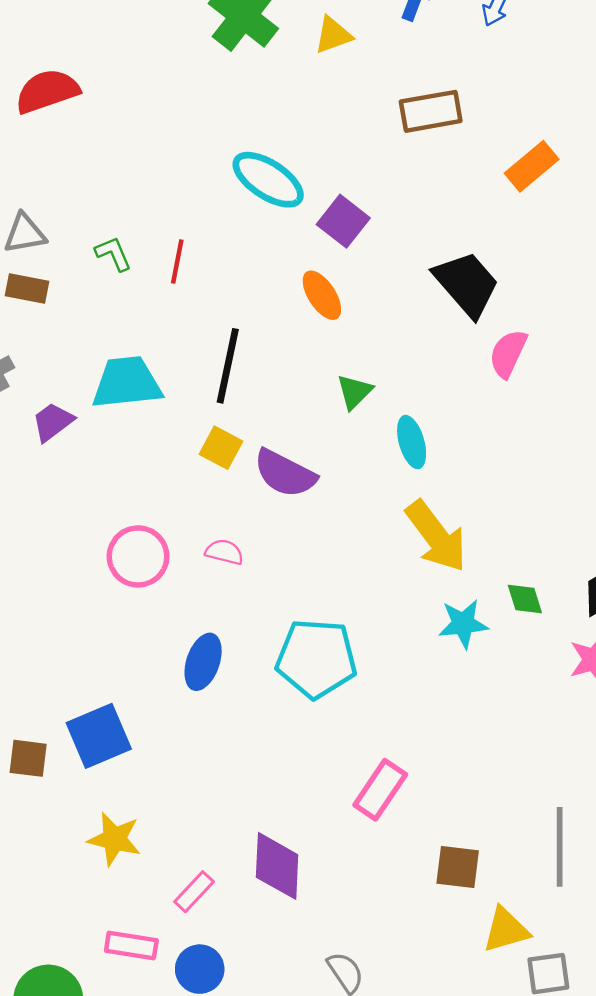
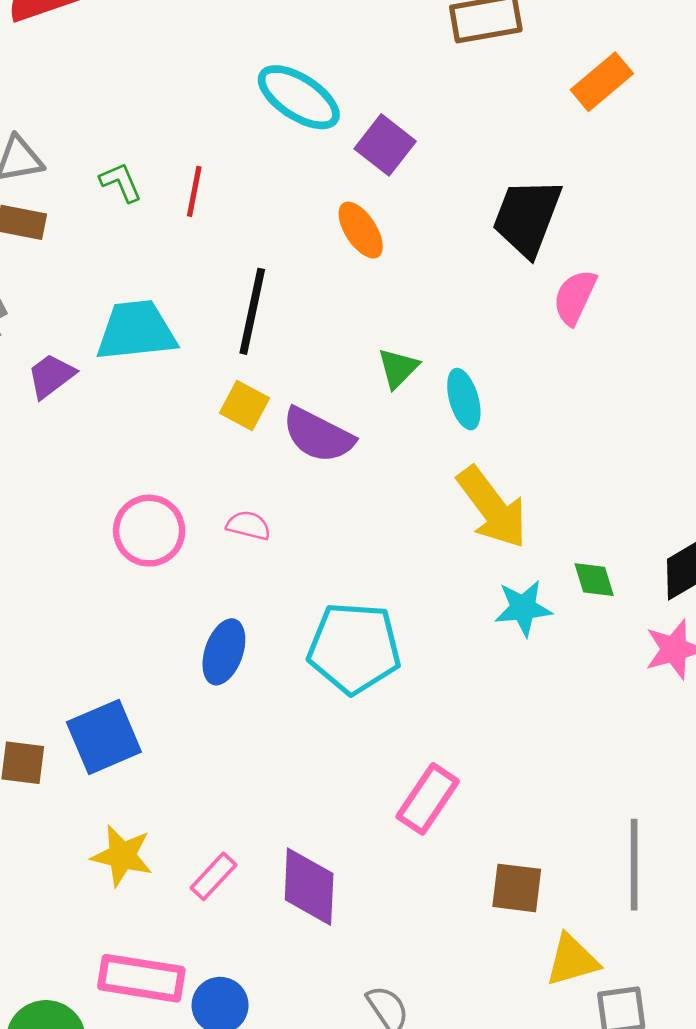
black trapezoid: (467, 284) -> (527, 217), turned -118
green triangle: (354, 392) -> (398, 368), moved
pink rectangle: (194, 892) -> (214, 876), moved
pink rectangle: (131, 946) -> (141, 978), size x1.4

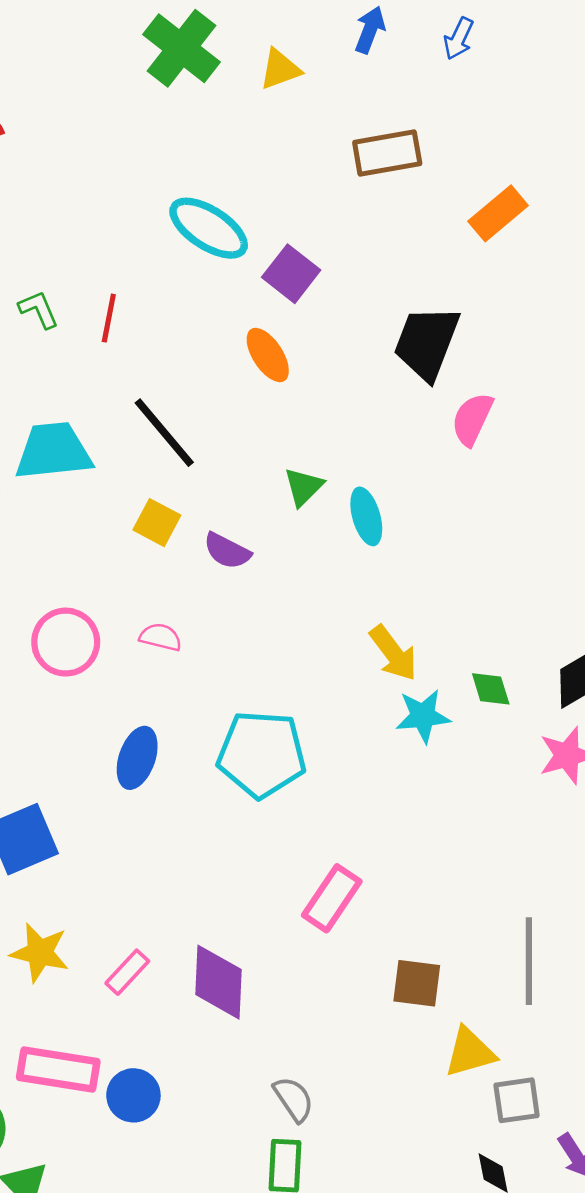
black line: (252, 311) -> (164, 433), turned -52
purple semicircle: (318, 435) -> (227, 551), size x0.7
yellow arrow: (492, 507) -> (393, 653), moved, size x0.7

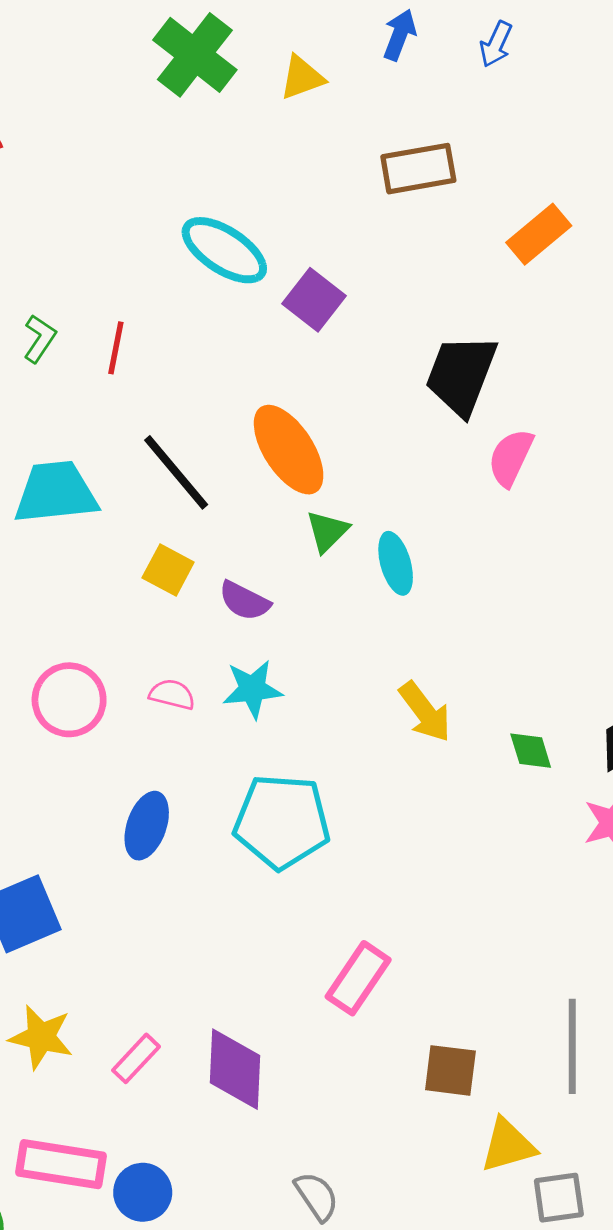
green L-shape: (39, 309) -> (40, 339), turned 57
orange ellipse: (268, 355) -> (289, 450), moved, size x1.5
cyan star: (423, 716) -> (252, 689), moved

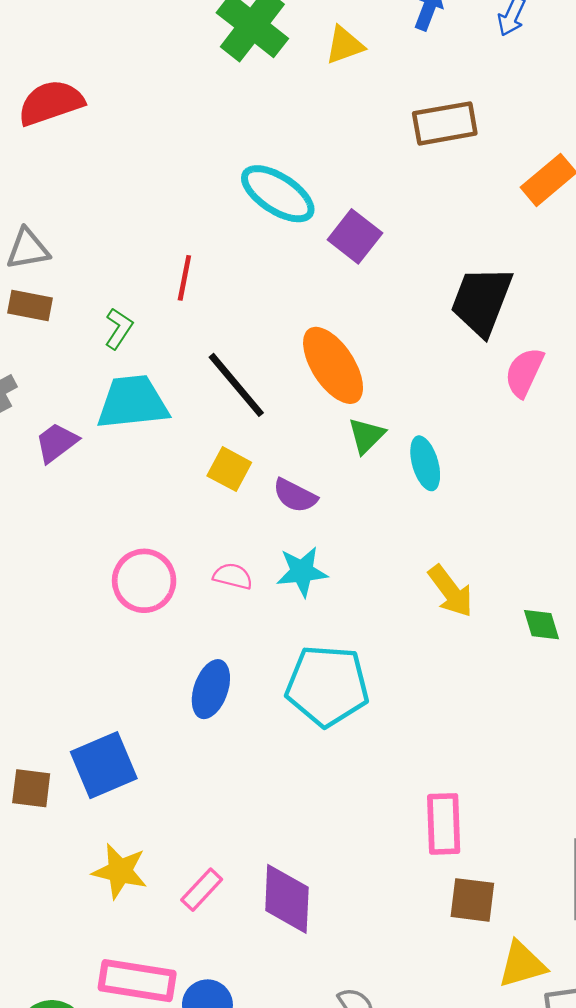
green L-shape: (40, 339) -> (119, 329), moved
pink rectangle: (358, 978) -> (444, 824), moved, turned -36

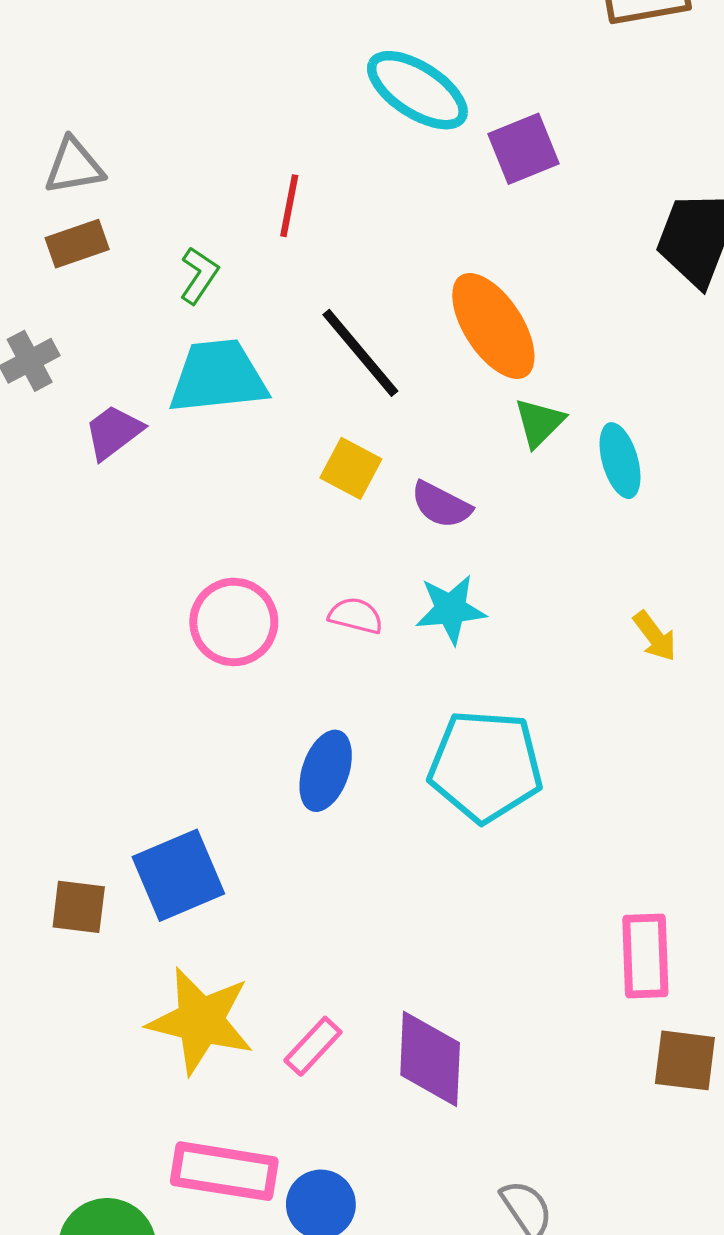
purple square: (355, 236) -> (523, 149), turned 30
brown rectangle: (30, 305) -> (77, 244), turned -30
yellow arrow: (451, 591) -> (655, 636), size x0.7
yellow star: (120, 871) -> (201, 1021), size x1.4

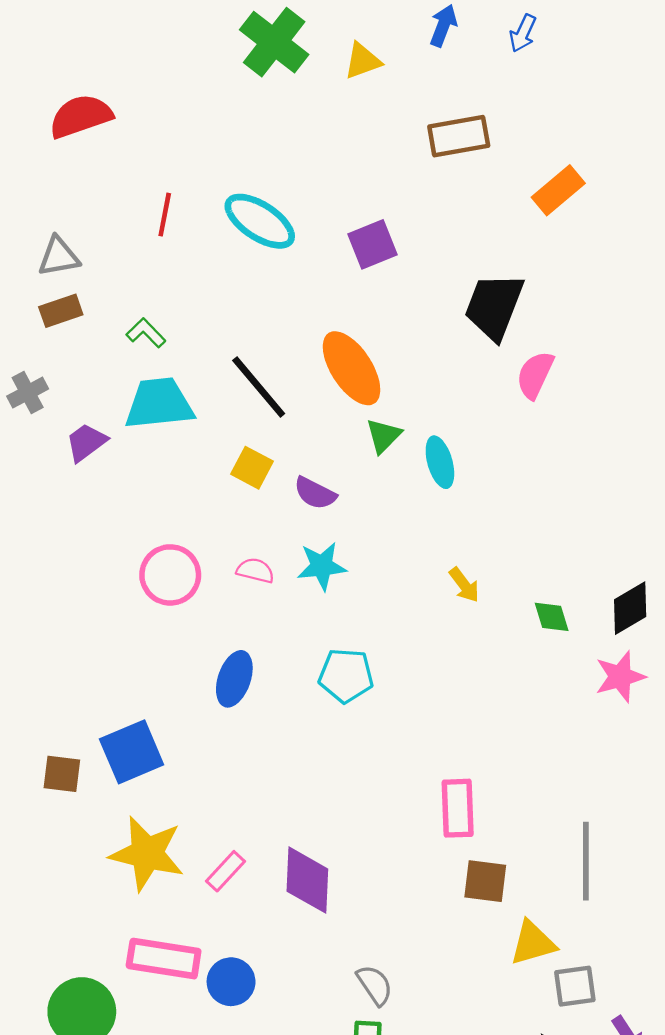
cyan ellipse: (417, 90) -> (260, 221), moved
red line: (289, 206) -> (165, 215), moved
green L-shape: (199, 275) -> (146, 333), turned -78
cyan pentagon: (485, 766) -> (346, 676), size x0.7

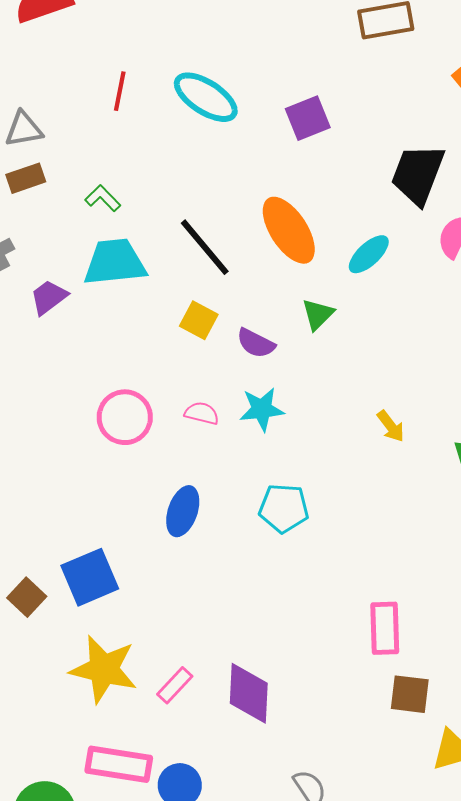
green triangle: (384, 436) -> (318, 314), moved
cyan ellipse: (440, 462) -> (369, 254), moved, turned 63
brown square: (62, 774) -> (27, 597), turned 36

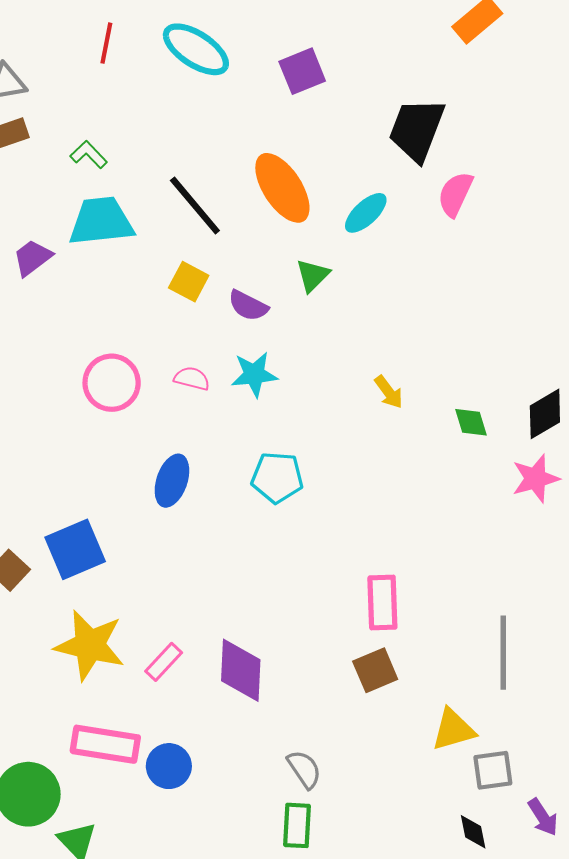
brown square: (410, 694) -> (375, 670), moved, turned -30

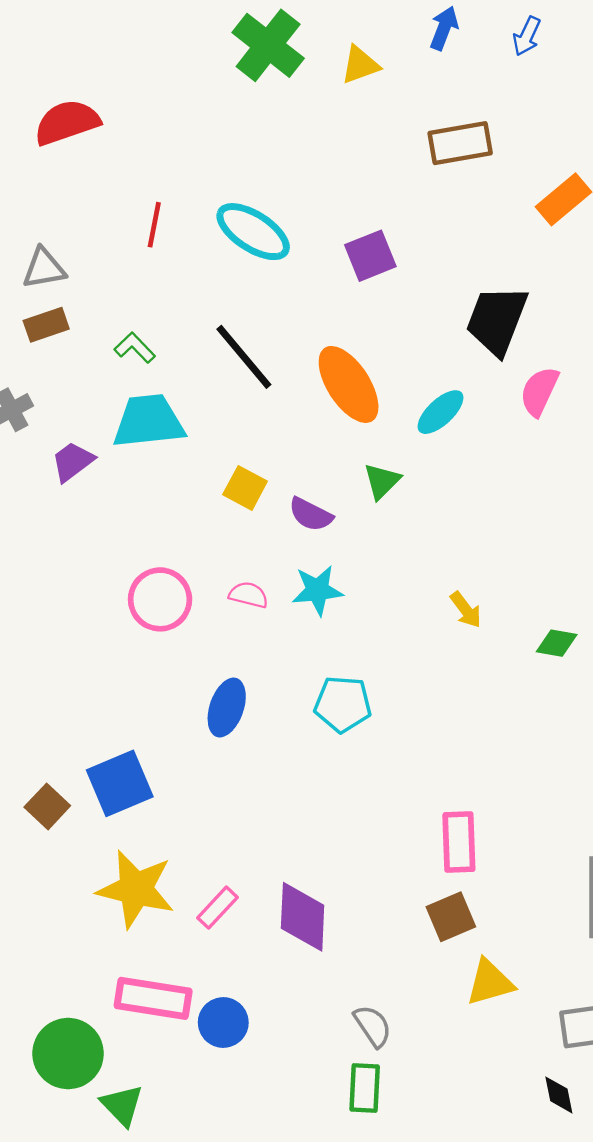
black line: (195, 206) -> (244, 357), moved
green diamond: (471, 422) -> (557, 643), turned -63
yellow triangle: (453, 730) -> (490, 982), moved

